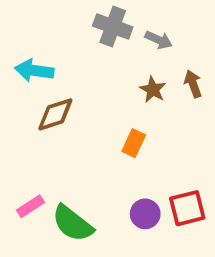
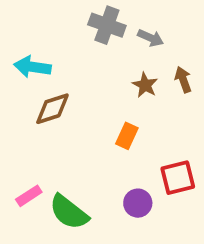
red square: (187, 208) -> (178, 178), moved

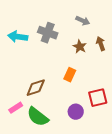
gray cross: (107, 25) -> (48, 33), moved
brown diamond: (52, 109) -> (36, 88), moved

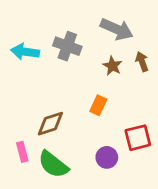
gray arrow: (83, 21) -> (117, 29), size x1.6
pink rectangle: (16, 108) -> (22, 152), turned -72

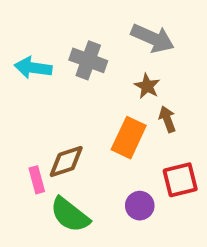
brown arrow: (142, 62) -> (167, 119), moved
orange rectangle: (98, 105) -> (129, 138), size x1.5
pink rectangle: (22, 152) -> (37, 180), moved

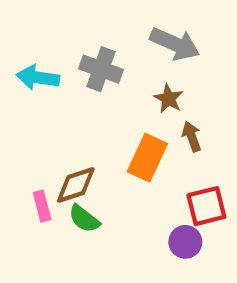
purple circle: (140, 206) -> (185, 242), moved
green semicircle: (70, 215) -> (84, 219), moved, size x0.7

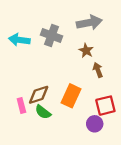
gray arrow: (175, 44) -> (89, 23), turned -35
orange rectangle: (147, 158) -> (71, 96), moved

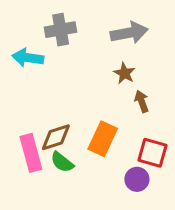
gray cross: (52, 35) -> (61, 30), moved, turned -30
pink rectangle: (21, 106) -> (31, 153), size x1.6
red square: (105, 106) -> (153, 153), turned 30

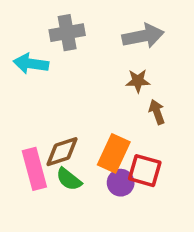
brown star: (124, 73) -> (138, 81), turned -30
red square: (153, 153) -> (145, 171), moved
purple circle: (137, 179) -> (121, 183), moved

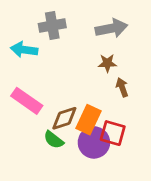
brown diamond: (62, 152) -> (64, 118), moved
pink rectangle: (34, 169) -> (27, 101), moved, turned -40
purple circle: (121, 183) -> (94, 142), size x1.5

